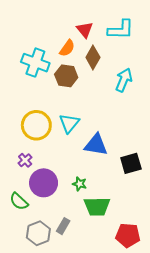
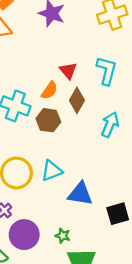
cyan L-shape: (121, 30) -> (107, 71), turned -76
cyan triangle: (69, 123) -> (52, 171), turned 30

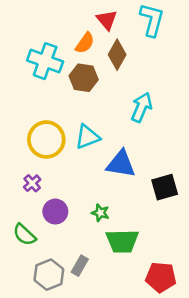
cyan arrow: (110, 125) -> (142, 107), moved
purple circle: (24, 235) -> (55, 212), size x0.7

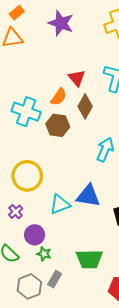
cyan triangle: (87, 137) -> (60, 204), moved
green star: (100, 213) -> (44, 254), moved

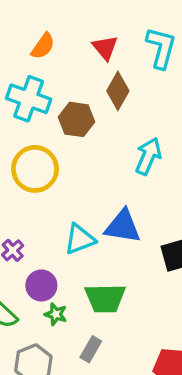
orange semicircle: (59, 97) -> (43, 46), moved
yellow circle: (27, 176) -> (35, 169), moved
green trapezoid: (89, 259) -> (105, 298), moved
gray rectangle: (55, 279) -> (91, 349), moved

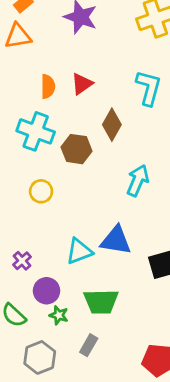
orange semicircle: (43, 46) -> (48, 86), turned -35
red triangle: (105, 48) -> (82, 84), moved, turned 35
yellow circle: (35, 169) -> (41, 191), size x0.6

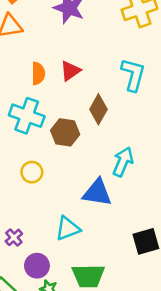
blue triangle: (116, 240) -> (97, 193), moved

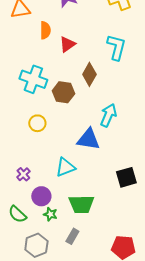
orange semicircle: (38, 73) -> (45, 30), moved

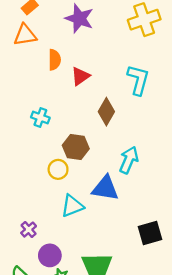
cyan cross: (33, 79) -> (40, 118), size x0.6
brown hexagon: (63, 92) -> (76, 147), moved
yellow circle: (37, 123) -> (58, 169), moved
cyan triangle: (65, 167) -> (72, 206), moved

